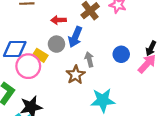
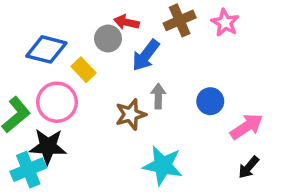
gray circle: (56, 44) -> (108, 39), moved
black arrow: (151, 48) -> (249, 167), moved
pink circle: (28, 66) -> (57, 102), moved

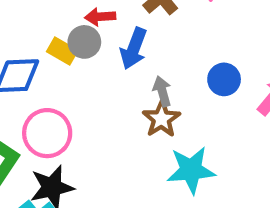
yellow rectangle: (84, 70) -> (62, 51), moved
brown star: (131, 114) -> (161, 119), moved

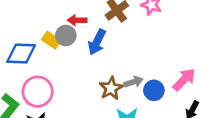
blue circle: (224, 79) -> (154, 90), moved
gray arrow: (162, 91) -> (133, 82), moved, turned 84

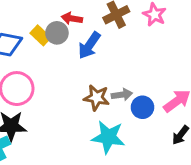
brown star: (111, 88) -> (97, 98), turned 30

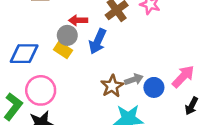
yellow rectangle: (40, 35) -> (63, 50), moved
brown star: (97, 98) -> (112, 86), turned -30

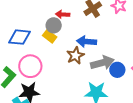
blue arrow: (98, 41) -> (86, 42), moved, turned 66
gray arrow: (134, 80) -> (102, 63), size x1.6
brown star: (112, 86) -> (75, 56), moved

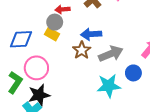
blue circle: (117, 70) -> (133, 73), moved

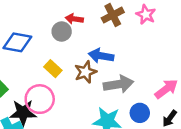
yellow rectangle: (52, 34) -> (53, 69), moved
pink circle: (36, 68) -> (40, 99), moved

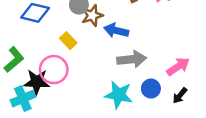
brown star: (85, 72) -> (92, 16), moved

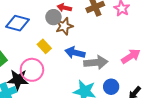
blue arrow: (116, 31) -> (75, 53), moved
pink arrow: (178, 67) -> (131, 56), moved

